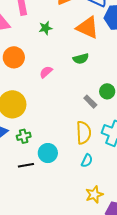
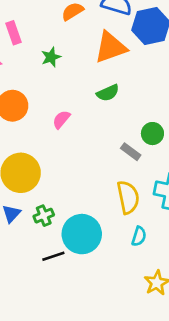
orange triangle: (88, 28) -> (111, 47), turned -35
cyan circle: (48, 153) -> (82, 234), size x1.4

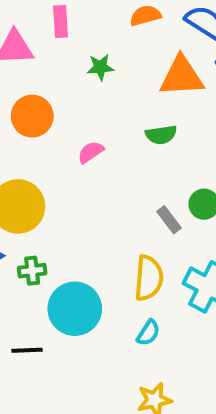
black line: (53, 256) -> (27, 350), moved

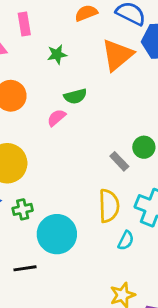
orange triangle: (181, 76) -> (117, 55), turned -30
green semicircle: (161, 135) -> (75, 96), moved
cyan semicircle: (148, 333) -> (126, 240), moved

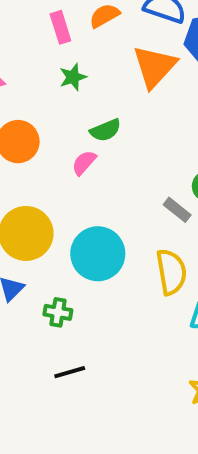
pink rectangle: (24, 24) -> (60, 27), moved
green cross: (23, 209) -> (58, 312), moved, turned 30
cyan circle: (57, 234) -> (98, 254), moved

